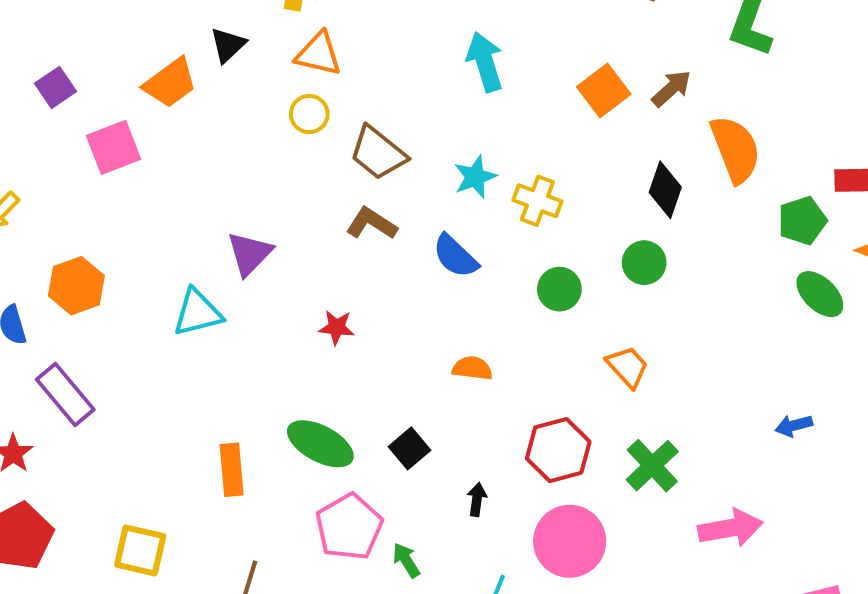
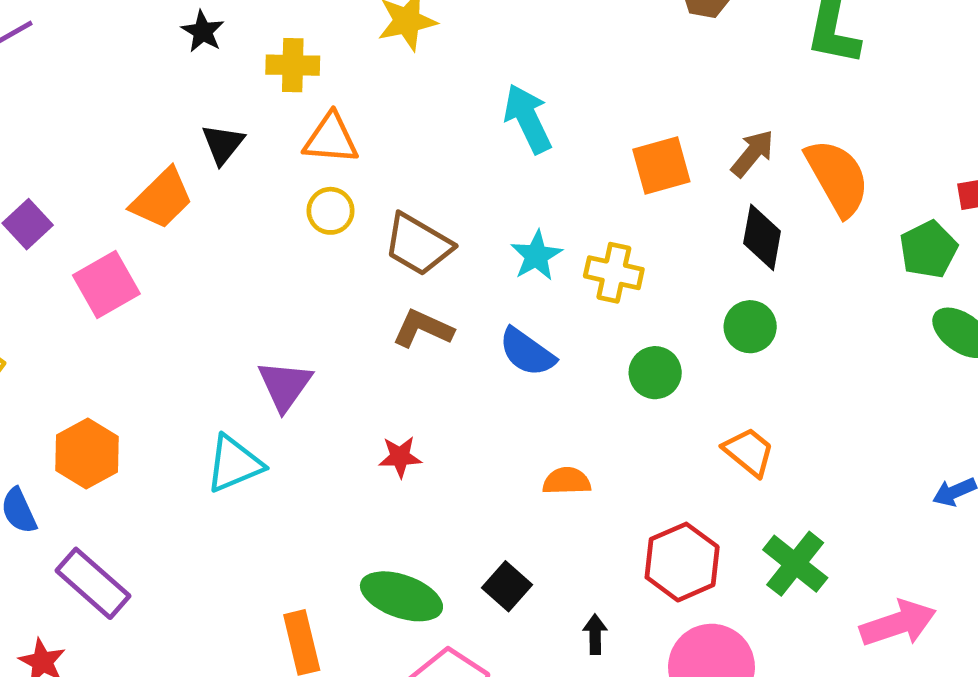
brown arrow: (671, 88) -> (752, 153), moved
orange square: (604, 91) -> (661, 166), moved, turned 30

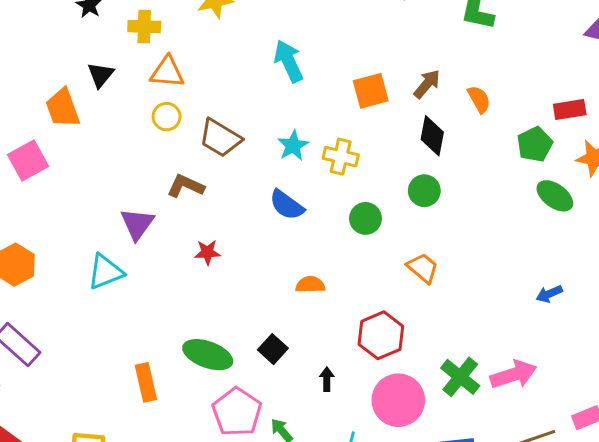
orange semicircle: (837, 177) -> (479, 99), size x0.6
orange trapezoid: (162, 199) -> (63, 108), turned 114
brown L-shape: (423, 329) -> (186, 186), moved
red star: (400, 457) -> (207, 252), moved
green cross: (795, 564) -> (460, 377), moved

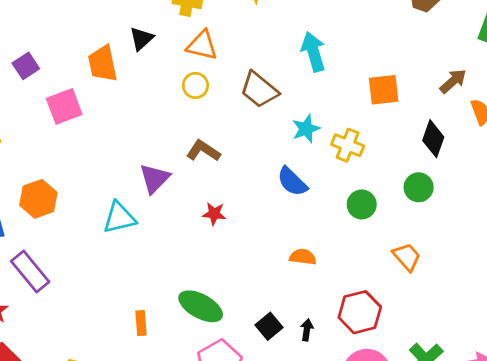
brown arrow: (427, 84) -> (453, 81), moved
brown trapezoid: (220, 138) -> (259, 90), moved
black square: (273, 349) -> (269, 326), moved
black arrow: (327, 379) -> (307, 330), moved
orange rectangle: (146, 382) -> (141, 323), size x0.7

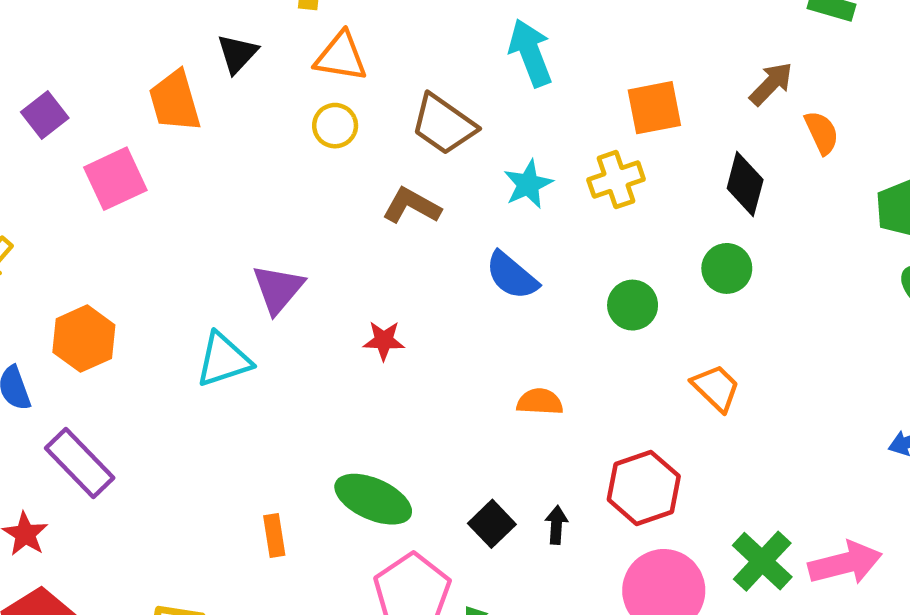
yellow cross: (348, 145) -> (616, 180), moved, turned -36
brown L-shape: (203, 151) -> (412, 206), moved

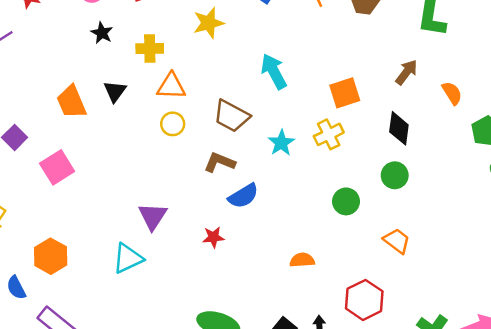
orange trapezoid: (175, 101) -> (71, 102), moved
orange semicircle: (822, 133) -> (452, 93), moved
blue semicircle: (512, 276) -> (243, 196), moved, turned -64

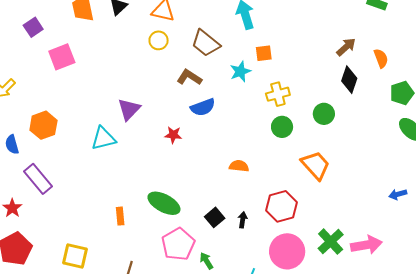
brown arrow: (406, 72) -> (346, 47), moved
orange square: (345, 93) -> (264, 53), moved, size x0.7
black diamond: (399, 128) -> (349, 80), moved
yellow cross: (329, 134) -> (278, 94), moved
orange trapezoid: (397, 241) -> (316, 165), size x1.4

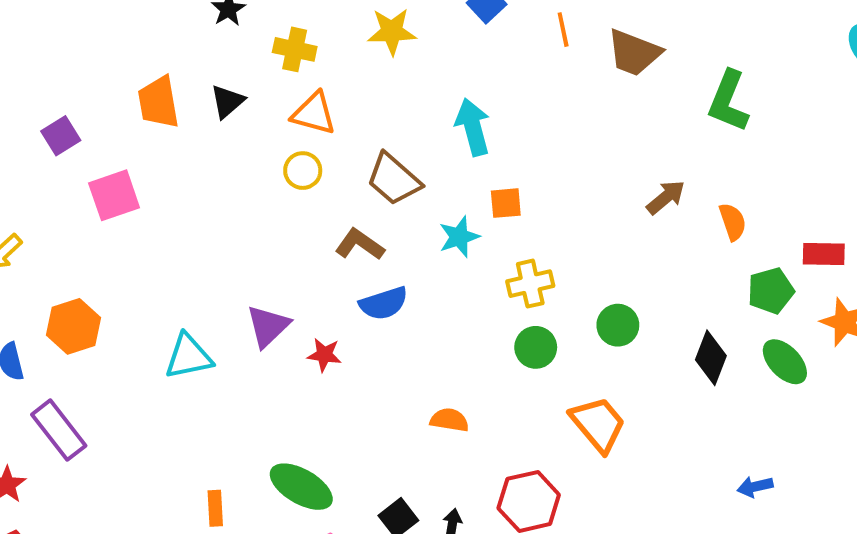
black diamond: (349, 80) -> (711, 358), moved
purple triangle: (129, 109) -> (268, 326), moved

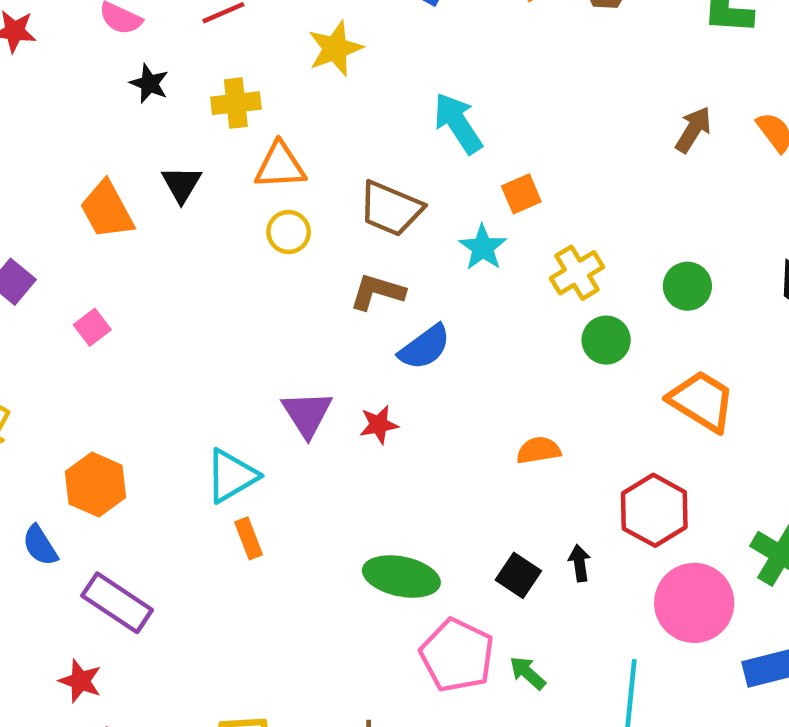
pink square: (114, 195) -> (92, 327), size x0.6
orange rectangle: (215, 508) -> (249, 538), moved

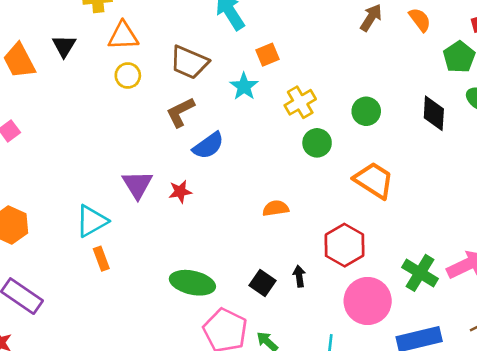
brown L-shape: (377, 292) -> (180, 112), turned -44

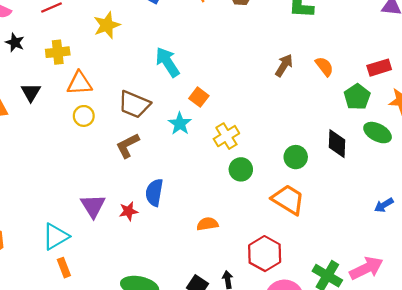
orange square: (267, 55) -> (199, 97), turned -30
green circle: (366, 111) -> (296, 157), moved
blue semicircle: (208, 146) -> (154, 192), moved, turned 136

